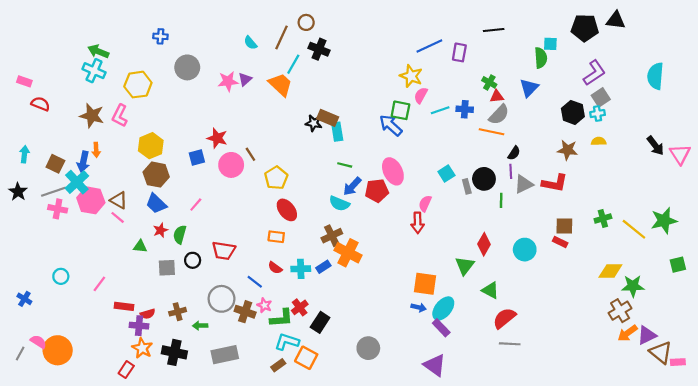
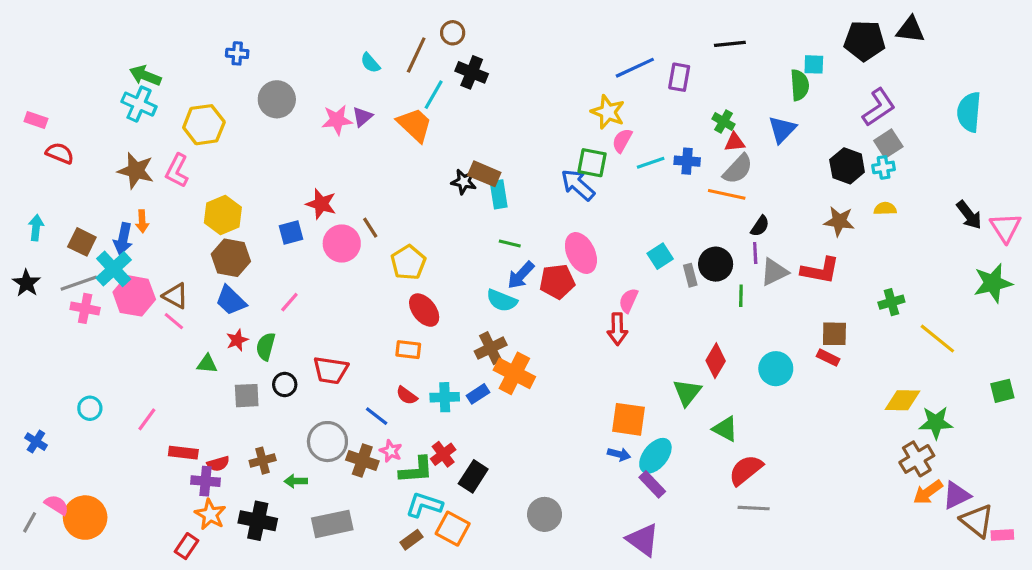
green cross: (603, 218) -> (891, 302), moved
green star: (664, 221) -> (993, 283), moved

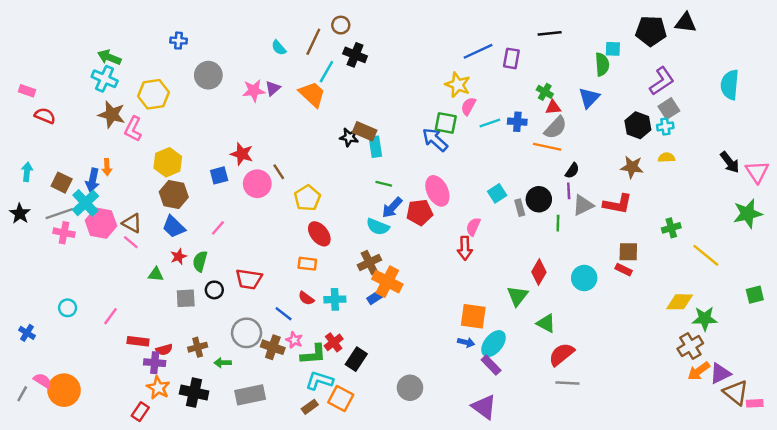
brown star: (136, 171) -> (112, 115), moved
blue rectangle: (478, 394) -> (375, 297), moved

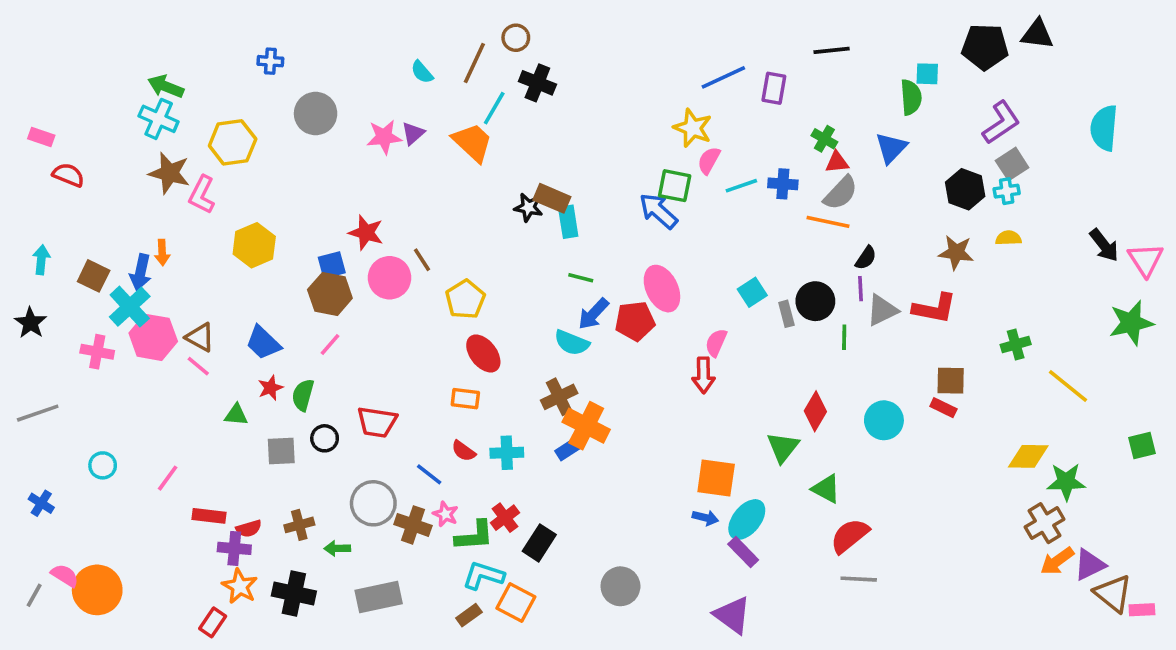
brown hexagon: (174, 194) -> (330, 294), moved
gray line: (59, 214) -> (38, 413), moved

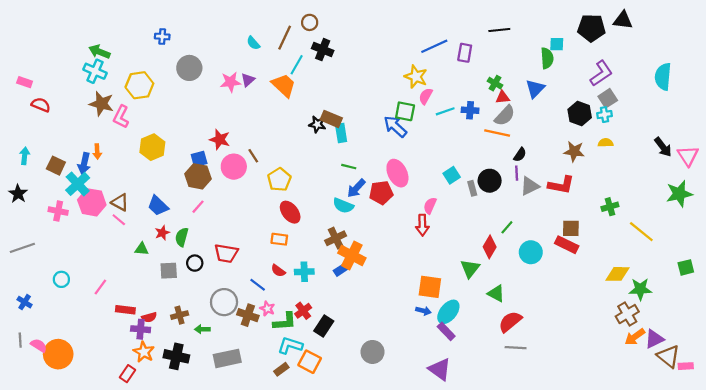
green line: (844, 337) -> (507, 227), moved, turned 40
red rectangle: (943, 408) -> (567, 245), size x1.5
gray line: (34, 595) -> (20, 340), moved, turned -32

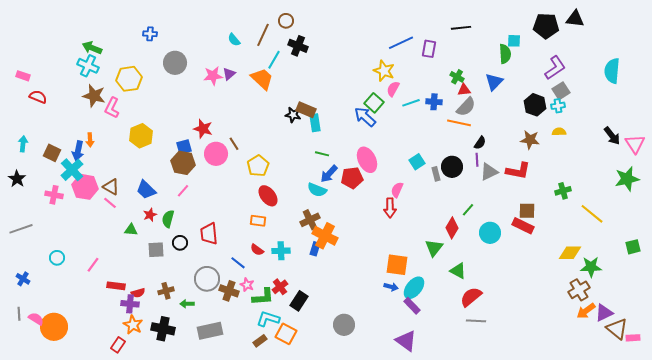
green square: (405, 111) -> (374, 103), turned 30
red trapezoid: (226, 253) -> (209, 234), turned 75
blue rectangle: (341, 270) -> (315, 249), turned -40

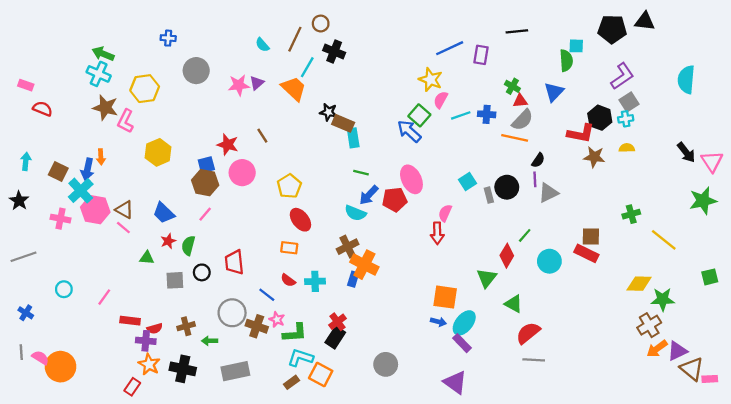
black star: (293, 115) -> (328, 112), moved
brown line: (234, 144) -> (262, 136), moved
red L-shape: (518, 171) -> (581, 133), moved
red cross: (280, 287) -> (337, 322), moved

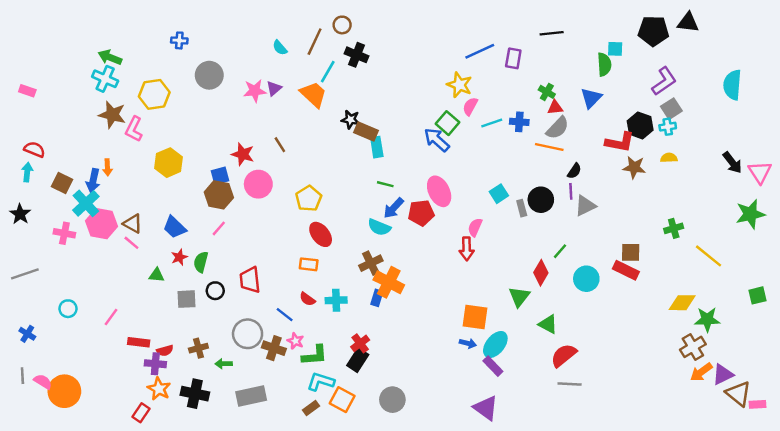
red semicircle: (43, 109) -> (34, 149), moved
gray circle: (386, 364) -> (392, 400), moved

